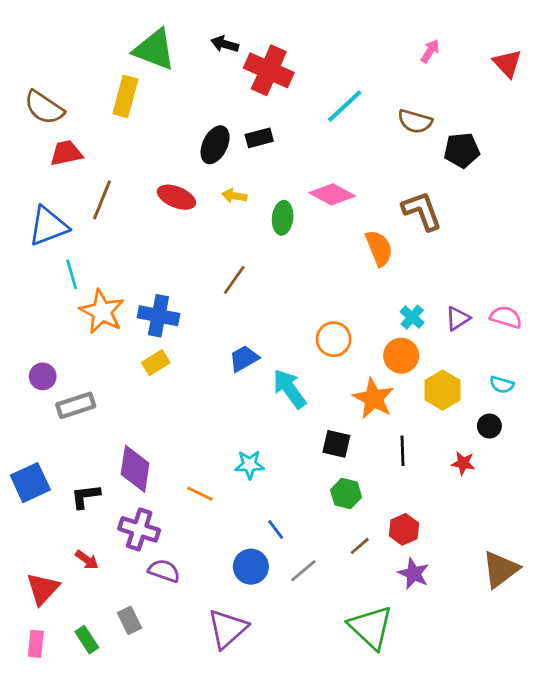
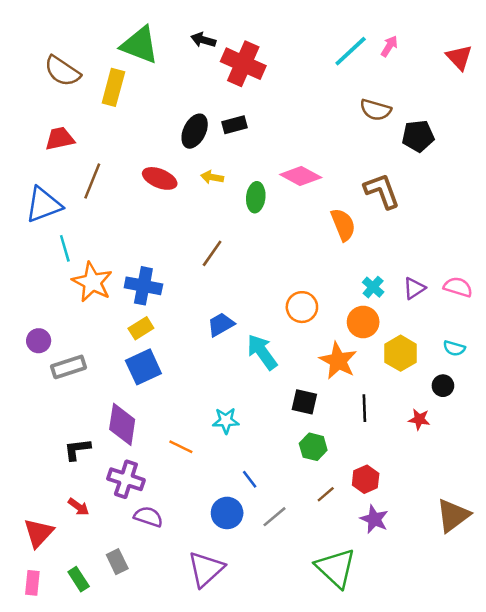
cyan line: (345, 106) -> (351, 51), moved
brown semicircle: (44, 108) -> (62, 71), moved
blue square: (30, 483) -> (143, 367), moved

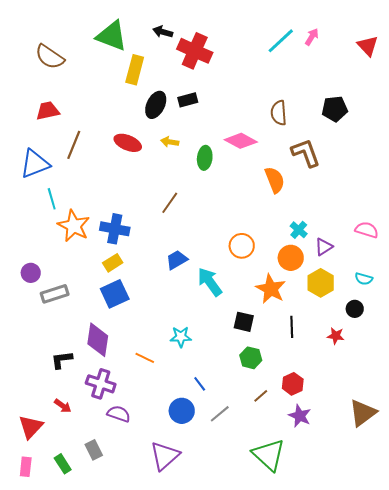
yellow rectangle: (113, 87) -> (135, 70), moved
brown semicircle: (376, 110) -> (279, 113), moved, turned 70
purple triangle: (414, 288) -> (324, 247), moved

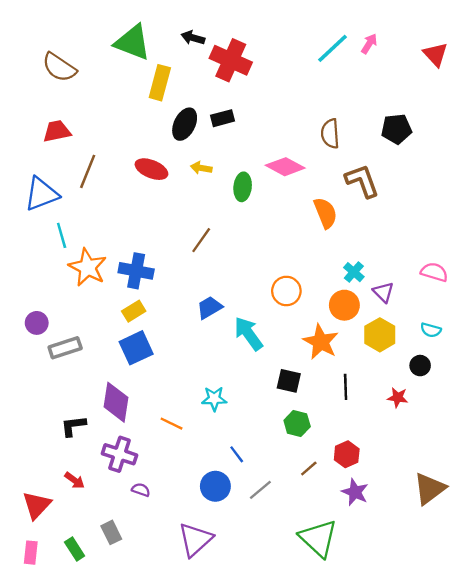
purple triangle: (324, 247) -> (383, 292), turned -42
purple semicircle: (119, 414) -> (141, 490), size x0.7

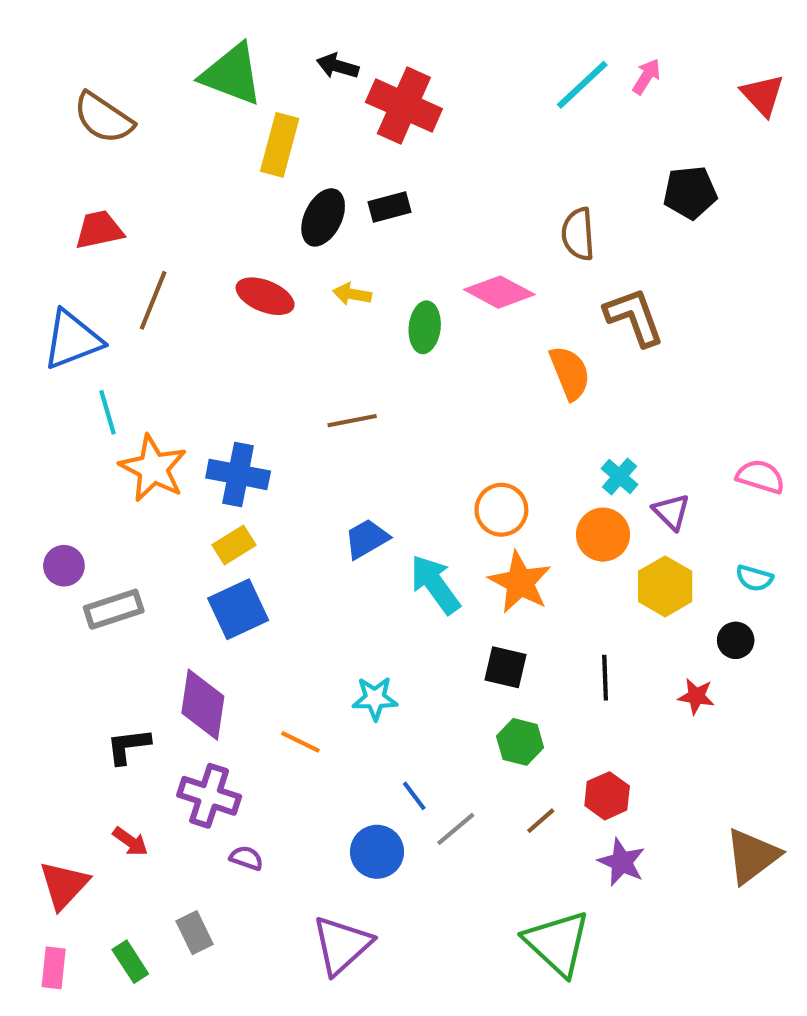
black pentagon: (396, 129) -> (690, 193), moved
brown line: (201, 240) -> (352, 421), turned 44
orange star: (321, 342) -> (520, 582), moved
gray line: (260, 490) -> (456, 829), moved

